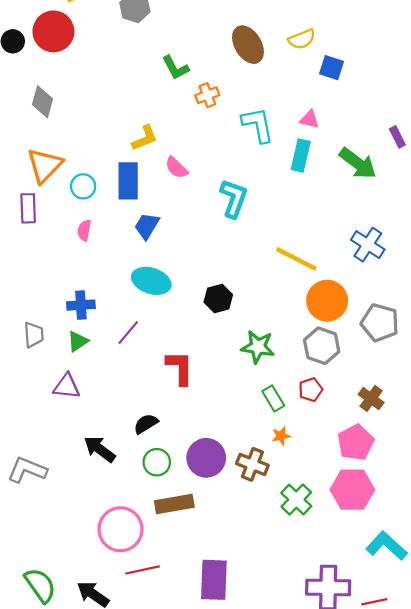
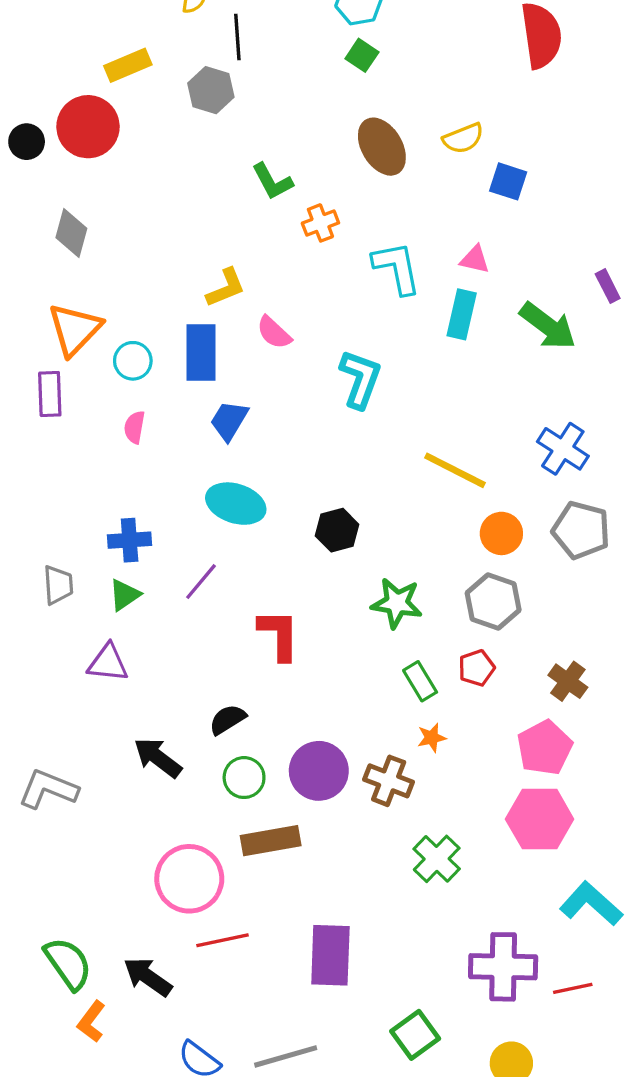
orange circle: (327, 301) -> (501, 533), size x0.7
gray pentagon: (380, 323) -> (581, 530), moved
green cross: (296, 500) -> (437, 859), moved

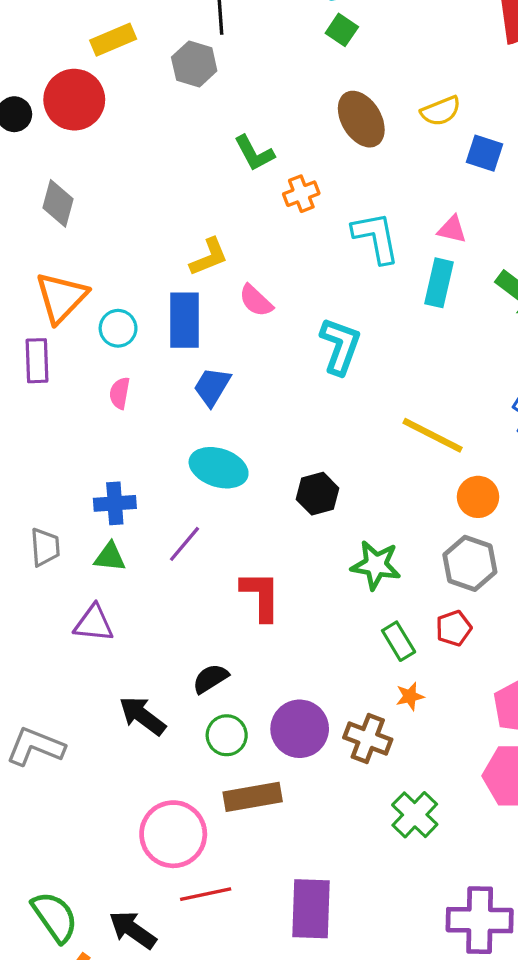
green triangle: (125, 595) -> (110, 557), turned 40

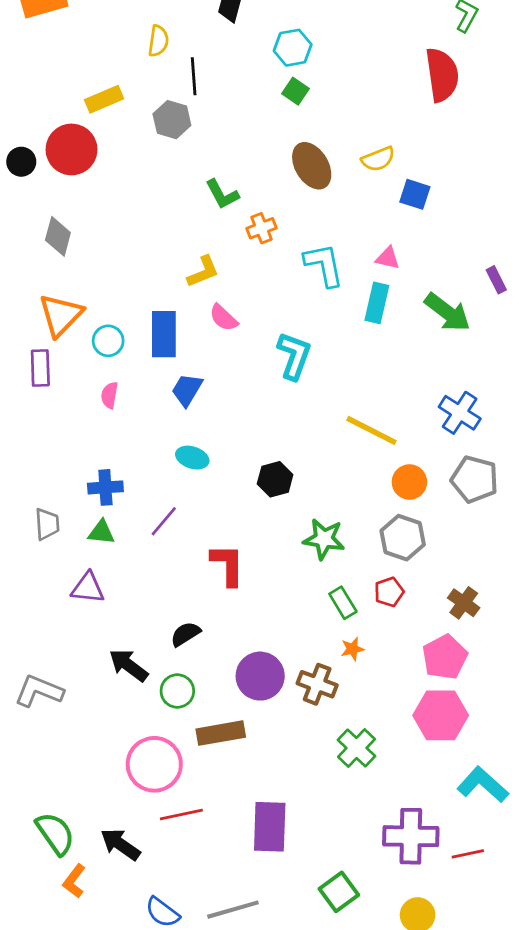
yellow L-shape: (209, 257) -> (203, 272), moved
cyan ellipse: (219, 468) -> (192, 458), size x0.7
green circle: (227, 735) -> (177, 691), moved

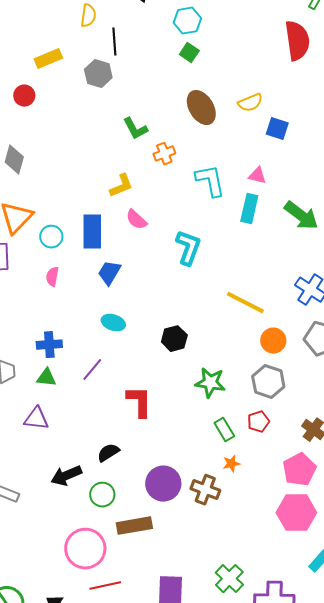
red circle: (71, 149) -> (24, 96), size x0.6
black arrow: (128, 665) -> (66, 476), turned -60
green cross: (356, 748) -> (229, 579), moved

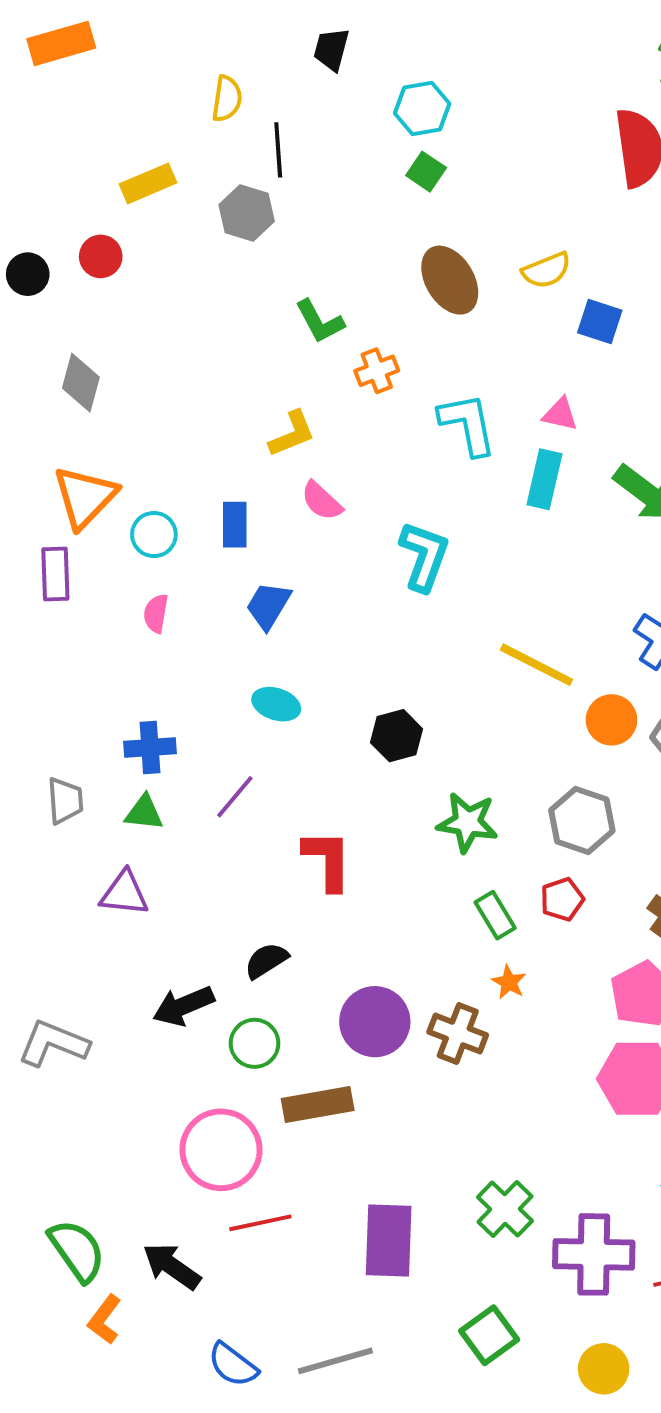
blue rectangle: (92, 232) -> (235, 525), size x0.7
orange circle: (273, 341) -> (611, 720), moved
orange star: (231, 464) -> (509, 982), turned -30

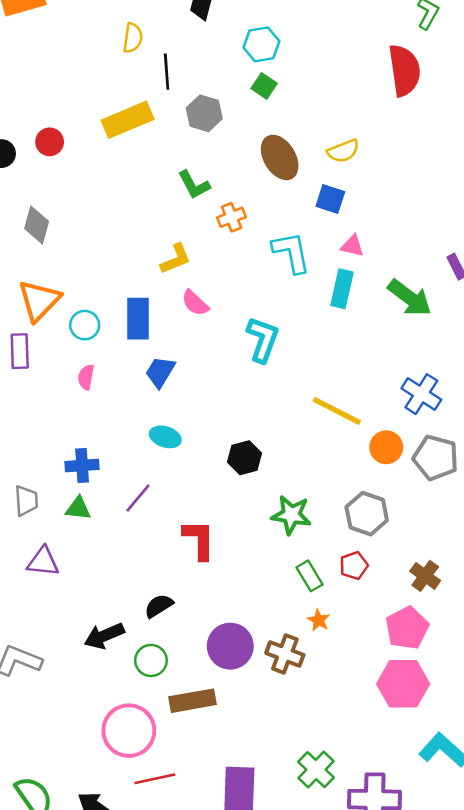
yellow rectangle: (148, 183) -> (128, 120), moved, size x1.4
gray hexagon: (247, 213) -> (204, 113), moved
blue square: (600, 321) -> (330, 199), moved
blue rectangle: (235, 525) -> (138, 319), size x1.4
purple triangle: (124, 893) -> (43, 562), moved

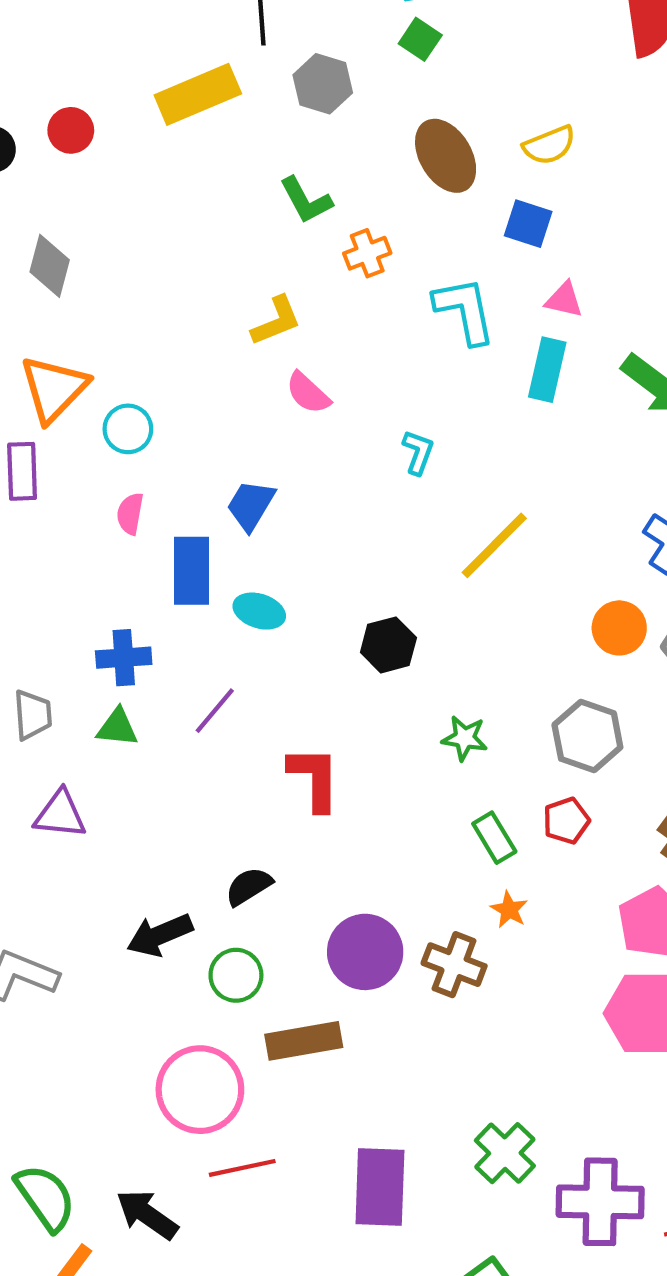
blue rectangle: (138, 319) -> (191, 571), moved
cyan L-shape: (263, 339) -> (418, 452), size x0.6
yellow line: (337, 411) -> (494, 545), moved, turned -72
green star: (291, 515) -> (465, 738), size x0.7

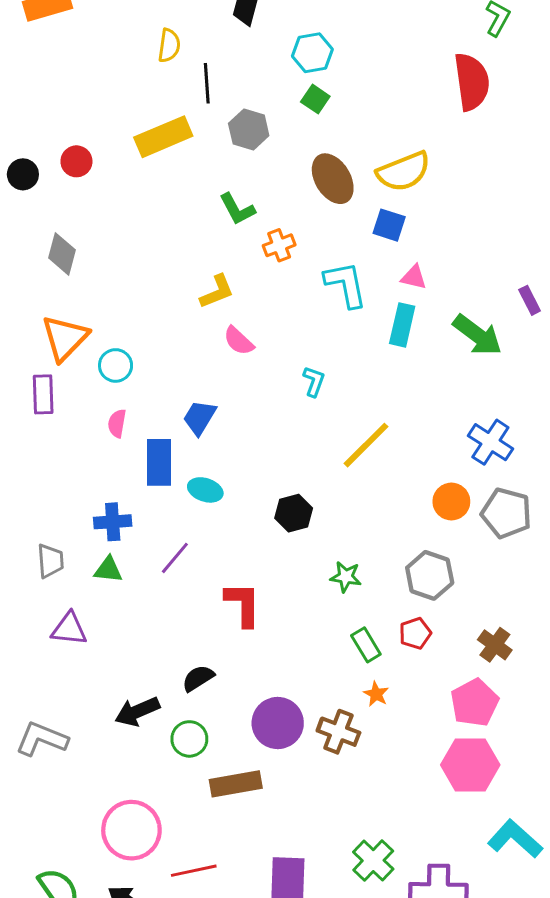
yellow semicircle: (549, 145) -> (404, 171), size x1.5
pink circle: (200, 1090) -> (131, 830), moved

